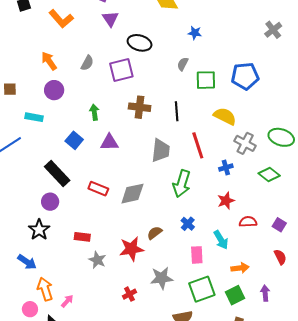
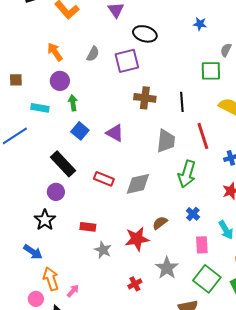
gray semicircle: (183, 64) -> (226, 50), moved
green arrow: (94, 112) -> (73, 103), moved
purple triangle: (109, 142) -> (115, 133), turned 30
gray star: (162, 278) -> (167, 268), turned -30
green square: (202, 289) -> (207, 279), turned -32

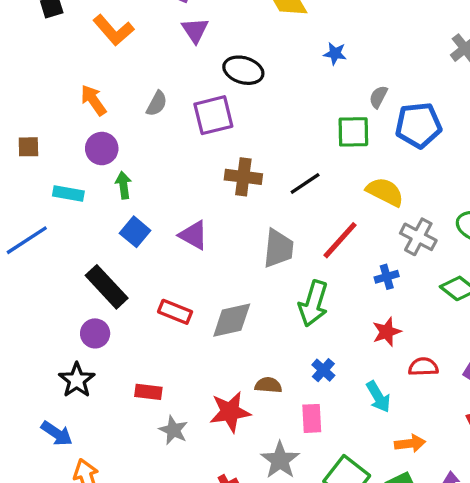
black line: (182, 102) -> (305, 183), turned 60
red line: (203, 136) -> (340, 240), turned 60
brown semicircle: (160, 223) -> (268, 385), turned 42
pink rectangle: (202, 245) -> (312, 418), moved

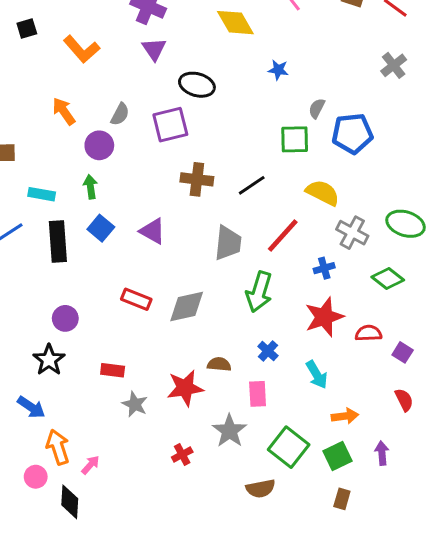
purple circle: (102, 149) -> (99, 145), moved
black rectangle: (107, 287) -> (58, 241), moved, turned 39
red star: (387, 332) -> (324, 317), size x1.5
red semicircle: (423, 367) -> (369, 333), moved

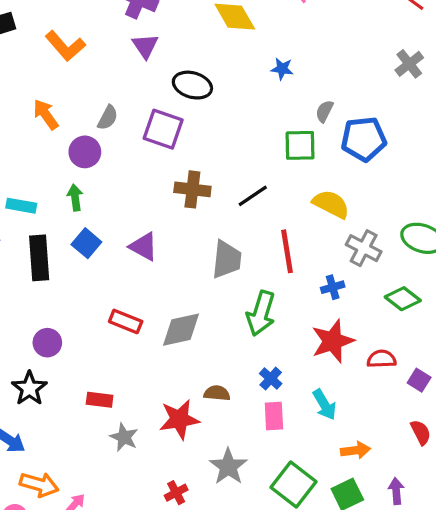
purple square: (170, 125) -> (163, 129), turned 33
red line: (283, 236) -> (287, 251), turned -51
pink rectangle: (258, 394) -> (274, 416), moved
orange arrow: (58, 447) -> (39, 484), turned 124

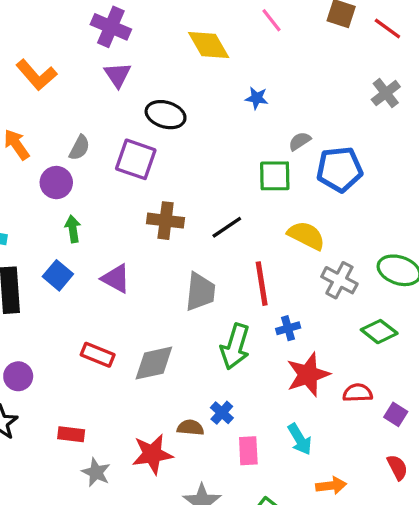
gray semicircle: (324, 111) -> (300, 141), turned 30
green arrow: (75, 198) -> (73, 229), moved
blue cross: (333, 287) -> (288, 328), moved
blue cross: (271, 379) -> (222, 413), moved

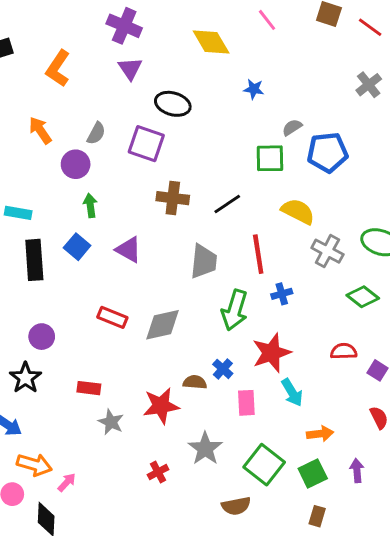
orange L-shape: (36, 75) -> (58, 68), turned 75
red star: (308, 375) -> (271, 353), moved

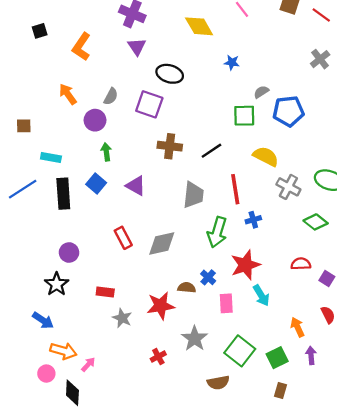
red rectangle: (112, 317) -> (123, 238), turned 40
orange arrow: (320, 434) -> (297, 327), moved, turned -108

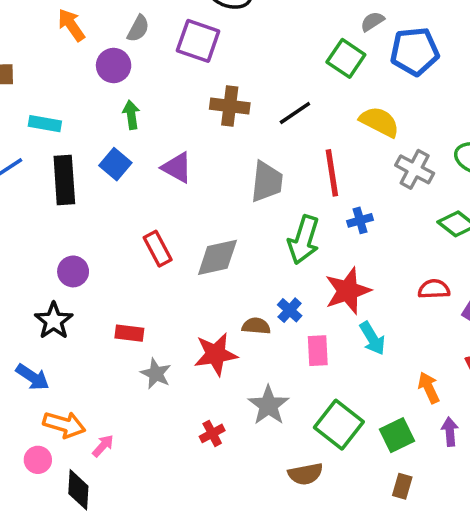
green square: (244, 116) -> (346, 58), turned 35

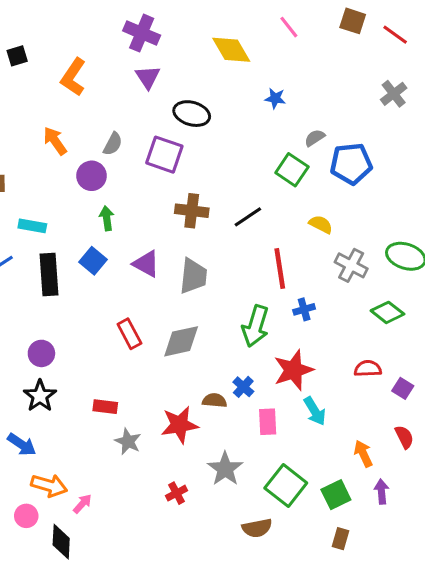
yellow semicircle: (379, 122) -> (321, 224), size x0.7
gray trapezoid: (267, 182) -> (193, 276), moved
purple circle: (73, 271) -> (41, 353), moved

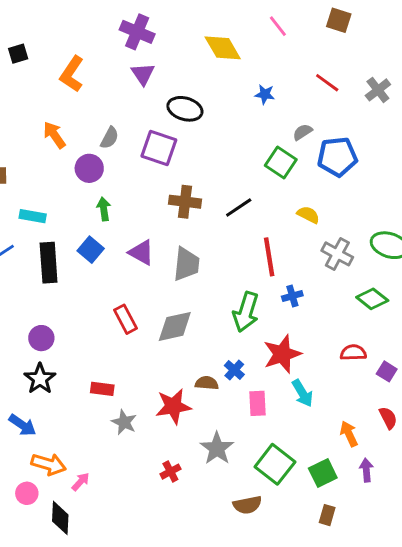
red line: (395, 35) -> (327, 83), moved

